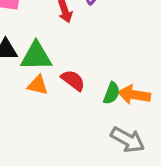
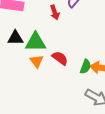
orange triangle: (38, 85) -> (37, 61), turned 40

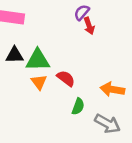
red arrow: (55, 12) -> (89, 26), moved
green semicircle: (86, 67) -> (78, 107), moved

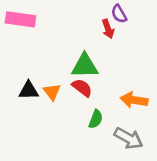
purple semicircle: (82, 12) -> (119, 14), moved, turned -70
black triangle: (14, 55) -> (29, 90), moved
green triangle: (38, 60) -> (85, 66), moved

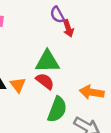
purple semicircle: (119, 14) -> (57, 15), moved
green semicircle: (96, 119) -> (57, 109), size x1.5

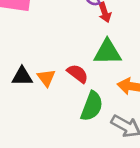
green triangle: (47, 61) -> (107, 52), moved

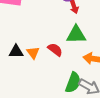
green semicircle: (92, 106) -> (73, 83), moved

